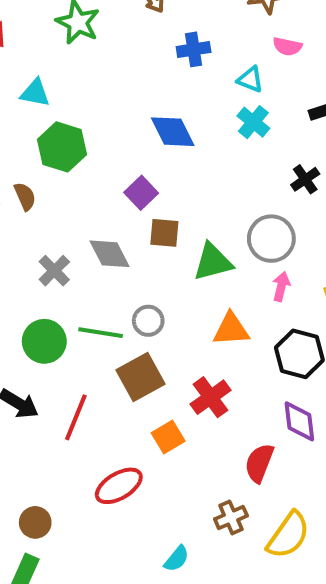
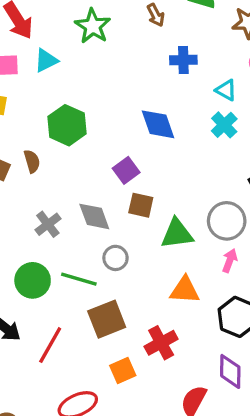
cyan triangle: (35, 93) -> (46, 60), moved, turned -45
gray circle: (148, 321) -> (115, 258), moved

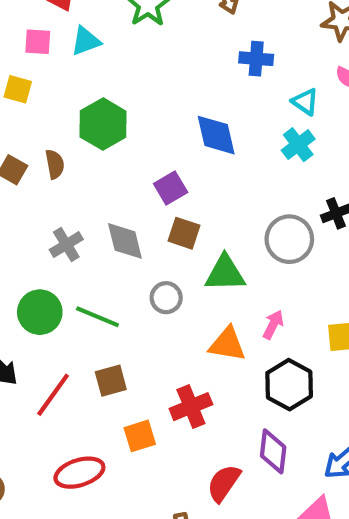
gray circle: (227, 221) -> (289, 239), moved
gray circle: (115, 258) -> (166, 298), moved
pink arrow: (230, 261) -> (273, 325), moved
brown square: (107, 319) -> (111, 381), moved, size x0.7

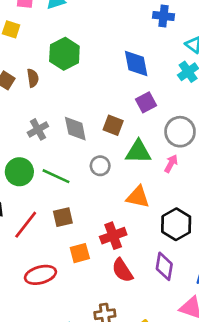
purple square: (171, 188) -> (146, 102), moved
pink arrow: (273, 325) -> (171, 164), moved
red semicircle: (224, 483) -> (122, 270), moved, turned -70

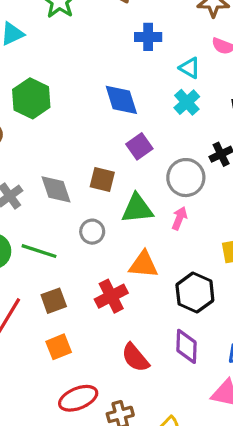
red cross: (113, 236) -> (111, 296), moved
orange square: (80, 253) -> (59, 347), moved
red ellipse: (40, 275) -> (78, 398), moved

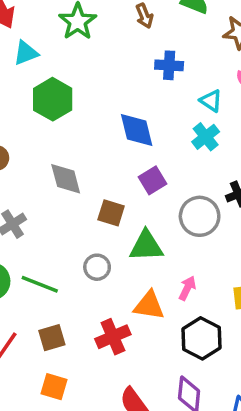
green hexagon: (31, 98) -> (53, 99), moved
gray diamond: (56, 189) -> (66, 179), moved
pink arrow: (179, 218) -> (187, 288), moved
orange square: (59, 347) -> (54, 387), turned 35

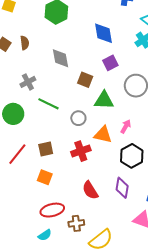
gray circle: (97, 267) -> (78, 118), moved
green line: (40, 284) -> (48, 104), moved

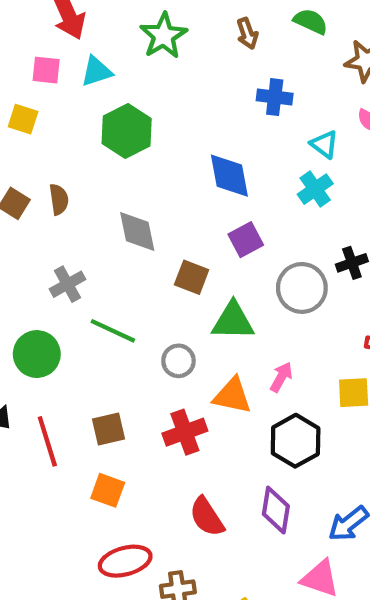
red line: (17, 154) -> (47, 441), turned -55

